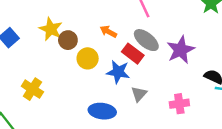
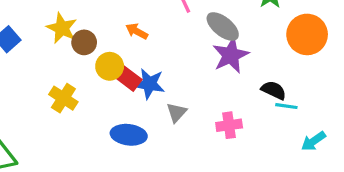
gray ellipse: (146, 40) -> (223, 26), moved
red rectangle: (133, 54) -> (127, 77), moved
yellow cross: (32, 89) -> (63, 98), moved

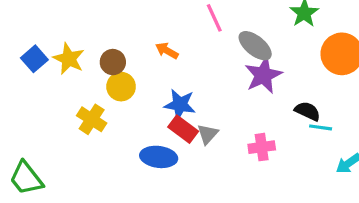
yellow star: (62, 28) -> (69, 59), moved
yellow circle: (110, 66) -> (121, 87), moved
red rectangle: (127, 77) -> (183, 129), moved

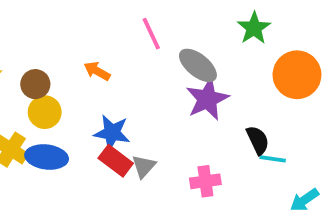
black semicircle: (307, 111) -> (258, 140), turned 40
blue ellipse: (159, 157) -> (47, 157), moved

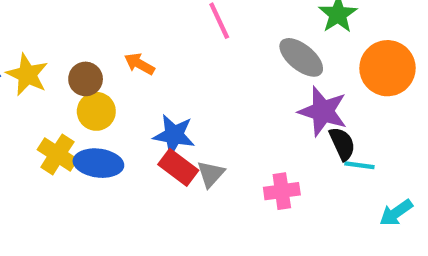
gray ellipse: (198, 65) -> (301, 57), moved
orange arrow: (97, 71) -> (139, 64), moved
purple star: (207, 99) -> (323, 111), moved, turned -30

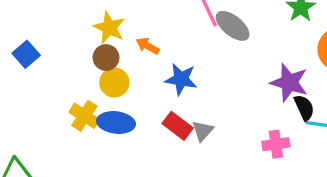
gray ellipse: (301, 57) -> (233, 26), moved
yellow star: (27, 75) -> (109, 28), moved
blue star: (174, 135) -> (181, 79), moved
pink cross: (282, 191) -> (276, 144), moved

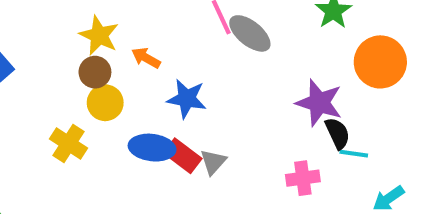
blue ellipse: (116, 122) -> (152, 148), moved

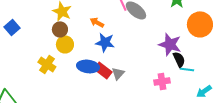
orange arrow: (146, 58) -> (97, 22), moved

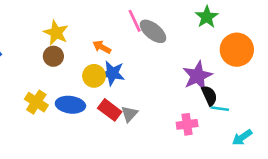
yellow circle: (65, 44) -> (94, 76), moved
purple star: (170, 44) -> (198, 76), turned 30
blue ellipse: (88, 66) -> (70, 105), moved

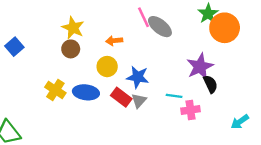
orange arrow: (102, 47) -> (114, 41), turned -35
orange circle: (237, 50) -> (225, 28), moved
blue star: (112, 73) -> (138, 77), moved
cyan line: (220, 109) -> (174, 96), moved

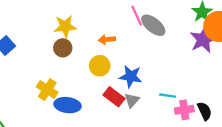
yellow star: (73, 28) -> (65, 26), turned -30
purple star: (200, 67) -> (203, 40), moved
black semicircle: (210, 84) -> (205, 111), moved
blue ellipse: (86, 92) -> (68, 105), moved

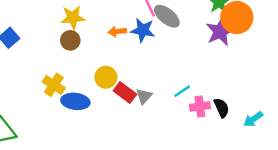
yellow circle: (100, 66) -> (106, 77), moved
blue star: (131, 76) -> (143, 30), moved
cyan line: (168, 96) -> (182, 91), turned -42

